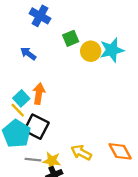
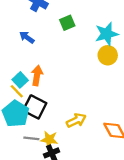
yellow circle: (91, 51) -> (108, 55), moved
yellow arrow: (81, 153) -> (76, 120), moved, turned 126

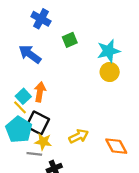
blue arrow: (27, 37) -> (30, 54), size x1.5
yellow star: (49, 139) -> (43, 142), moved

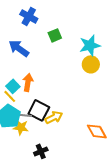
black square: (38, 123) -> (39, 110), moved
yellow arrow: (79, 136) -> (54, 117), moved
yellow star: (43, 142) -> (21, 127), moved
gray line: (34, 154) -> (25, 115), moved

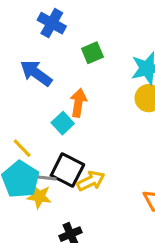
orange arrow: (28, 82) -> (78, 103), moved
cyan square: (13, 86) -> (63, 123), moved

